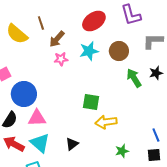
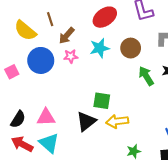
blue circle: (24, 94) -> (41, 60), moved
black triangle: (72, 144) -> (86, 121), moved, size x1.5

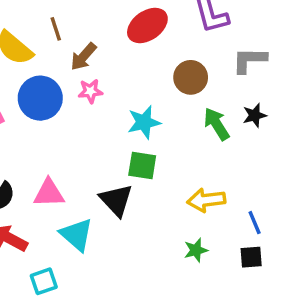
cyan star: (100, 48) -> (144, 122), moved
black triangle: (86, 121) -> (116, 200), turned -35
yellow arrow: (117, 121) -> (206, 200), moved
cyan triangle: (49, 143) -> (77, 235), moved

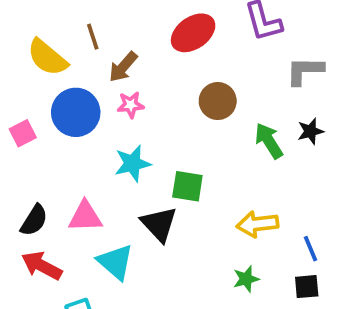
brown circle: (191, 77) -> (218, 101), moved
cyan star: (144, 122) -> (133, 163), moved

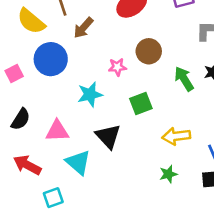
pink star: (131, 105) -> (117, 67), moved
green square: (187, 186) -> (141, 104), moved, turned -30
black semicircle: (34, 220) -> (21, 119), moved

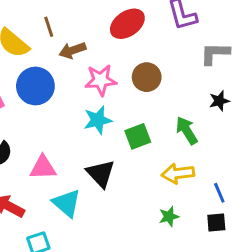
brown arrow: (83, 28) -> (73, 50), turned 30
pink star: (117, 67) -> (101, 80), moved, size x1.5
green arrow: (184, 79) -> (187, 130), moved
cyan star: (90, 94) -> (98, 120), moved

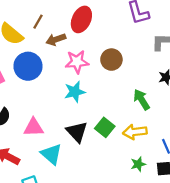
red ellipse: (127, 24) -> (81, 19), moved, turned -30
brown line: (49, 27) -> (38, 22), turned 48
green square: (138, 136) -> (105, 127), moved, turned -30
green star: (169, 216) -> (138, 164), moved

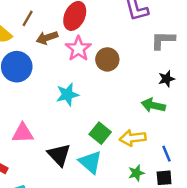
pink star: (77, 62) -> (78, 49), moved, turned -30
green arrow: (142, 100) -> (153, 105), moved, turned -45
black triangle: (77, 132) -> (59, 155), moved
cyan triangle: (51, 154) -> (90, 162), moved

